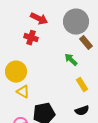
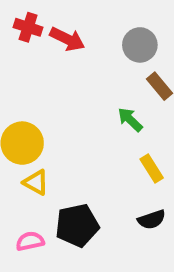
gray circle: (76, 22) -> (140, 45), size x0.7
red cross: (31, 38) -> (28, 27), moved

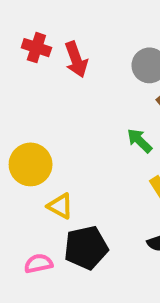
red arrow: (67, 39) -> (76, 59), turned 44
yellow triangle: (36, 182) -> (60, 206), moved

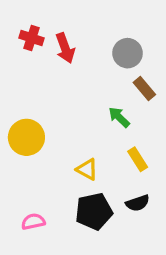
yellow triangle: (60, 206) -> (87, 169), moved
black pentagon: (86, 248) -> (94, 211), moved

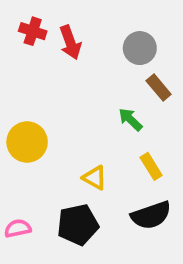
black semicircle: (138, 203) -> (151, 215), size x1.5
black pentagon: (94, 211) -> (78, 225), moved
pink semicircle: (33, 222) -> (18, 228), moved

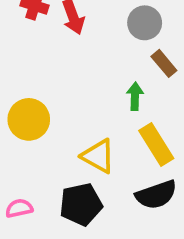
green arrow: (130, 119) -> (135, 96), turned 48
yellow rectangle: (151, 166) -> (156, 145), size x1.5
yellow triangle: (95, 178) -> (98, 156), size x1.4

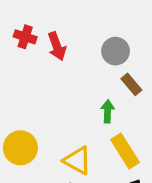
yellow circle: (29, 119) -> (20, 148), moved

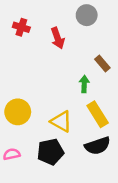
red arrow: (57, 46) -> (58, 38), moved
gray circle: (116, 51) -> (87, 15), moved

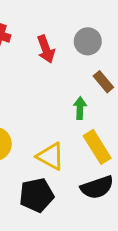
gray circle: (87, 15) -> (88, 41), moved

